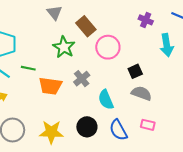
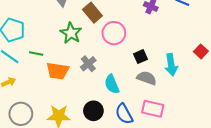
cyan arrow: (167, 45) -> (171, 65), moved
pink rectangle: (148, 125) -> (153, 109), size x1.5

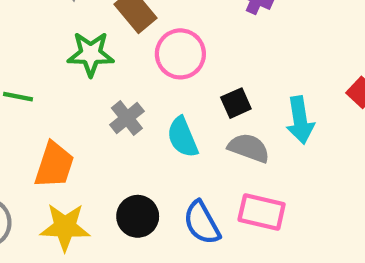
green star: (71, 33) -> (91, 54), turned -30
orange trapezoid: (58, 71) -> (54, 165), moved, turned -80
cyan semicircle: (112, 84) -> (183, 137), moved

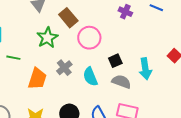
green star: (91, 54) -> (47, 38), turned -30
orange trapezoid: (54, 165) -> (37, 79), moved

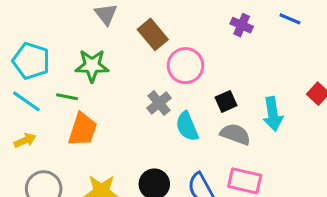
green star: (47, 38) -> (92, 66), moved, turned 30
gray cross: (64, 68) -> (159, 103), moved
orange trapezoid: (37, 79) -> (83, 130), moved

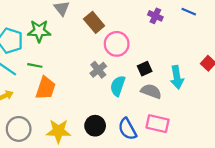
green star: (92, 66) -> (39, 31), moved
cyan semicircle: (187, 126) -> (118, 86), turned 42

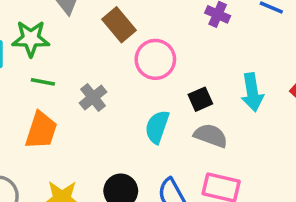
green line: (35, 65) -> (43, 82), moved
gray cross: (98, 70) -> (93, 97), moved
cyan arrow: (177, 77) -> (252, 92), moved

